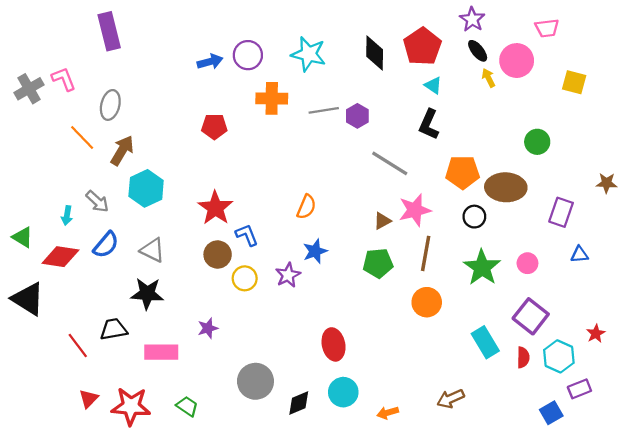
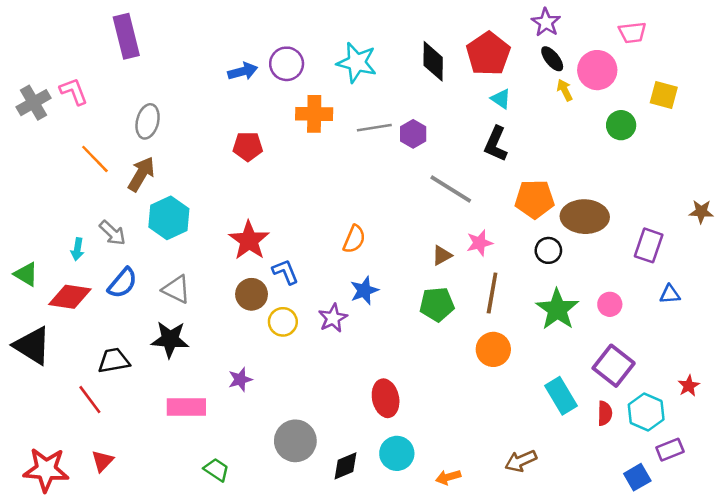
gray ellipse: (110, 105) -> (148, 121), moved
green circle: (537, 142) -> (621, 125), moved
pink star: (415, 210) -> (480, 243), size x0.7
black trapezoid: (114, 329) -> (114, 361), moved
red star: (131, 406) -> (46, 470), moved

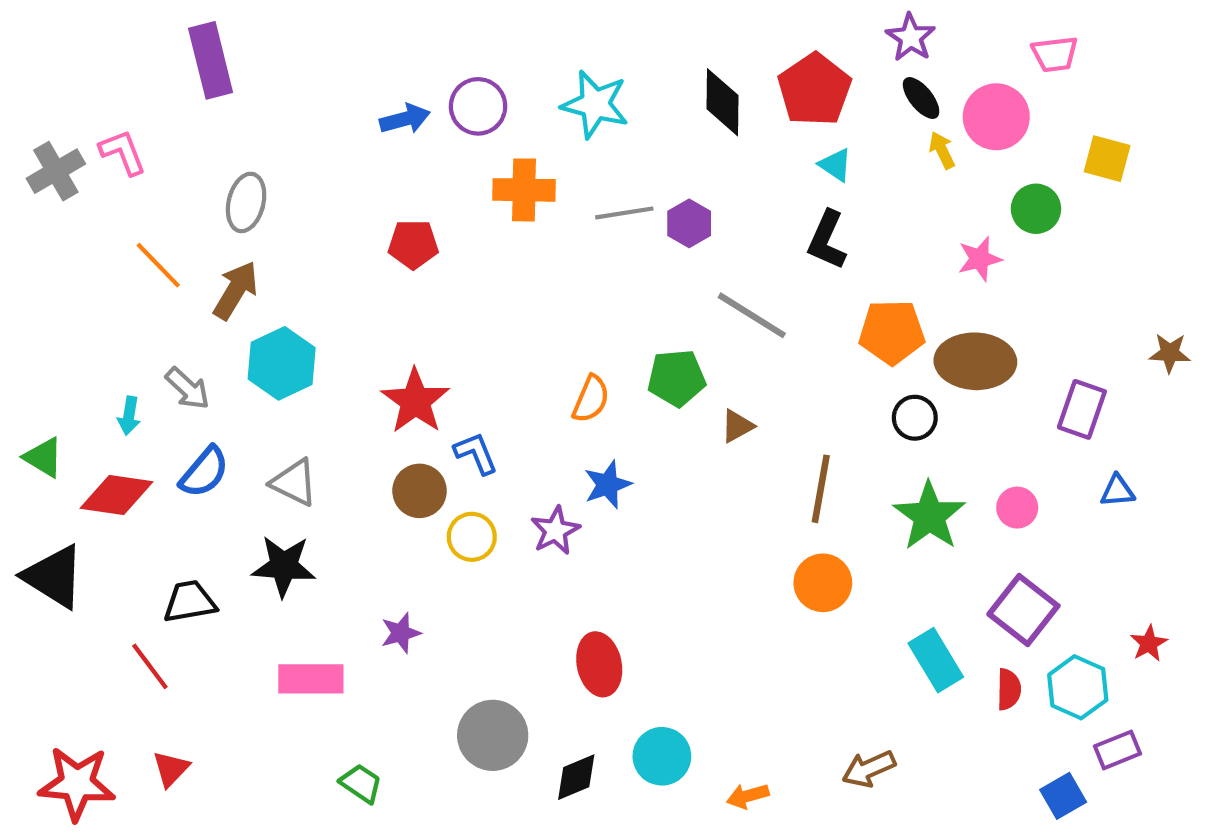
pink star: (480, 243) -> (980, 259), moved
green pentagon: (437, 304) -> (677, 378), moved
red ellipse: (386, 398) -> (599, 664), moved

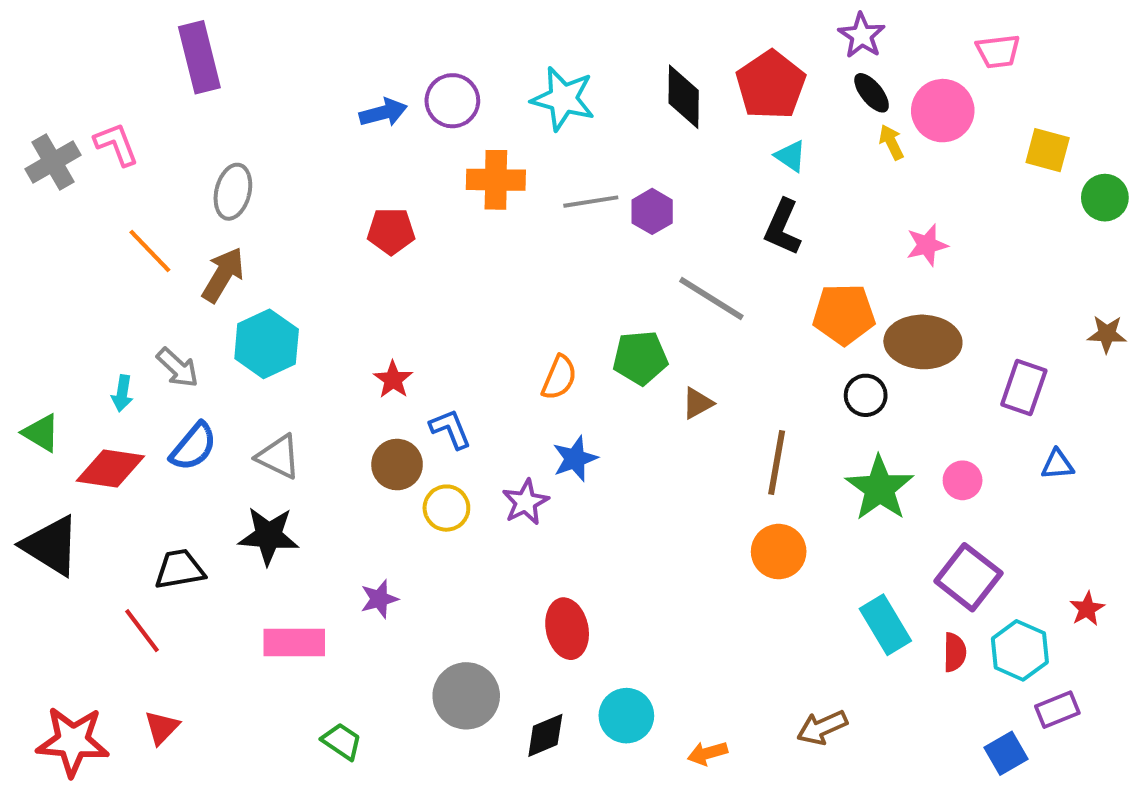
green circle: (1036, 209) -> (1105, 198), moved
red star: (415, 401) -> (393, 380), size x0.6

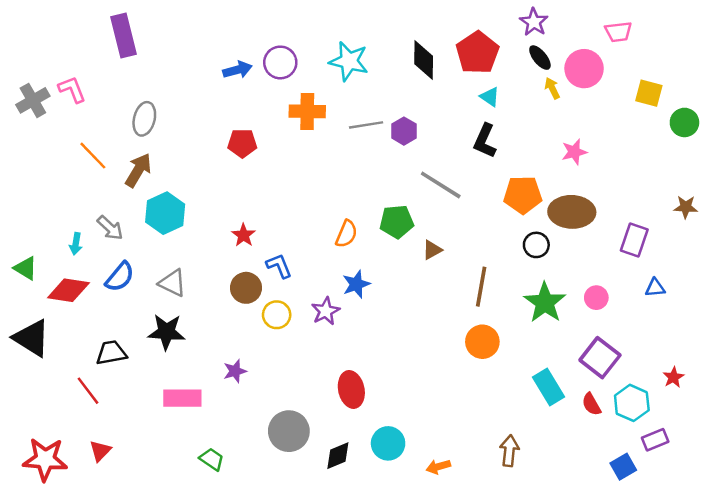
red semicircle: (955, 652) -> (591, 404), turned 150
brown arrow: (822, 727) -> (509, 451), turned 120

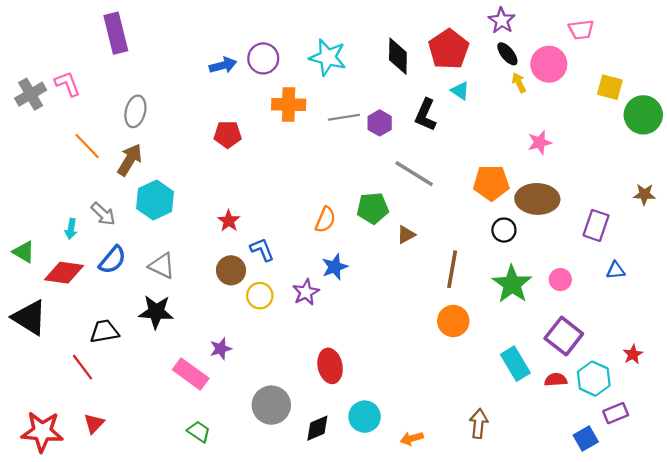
green circle: (684, 122) -> (643, 115), size x1.4
black L-shape: (485, 141) -> (426, 115), moved
pink rectangle: (182, 398) -> (191, 374), moved, turned 36
red semicircle: (591, 404) -> (556, 380), turned 115

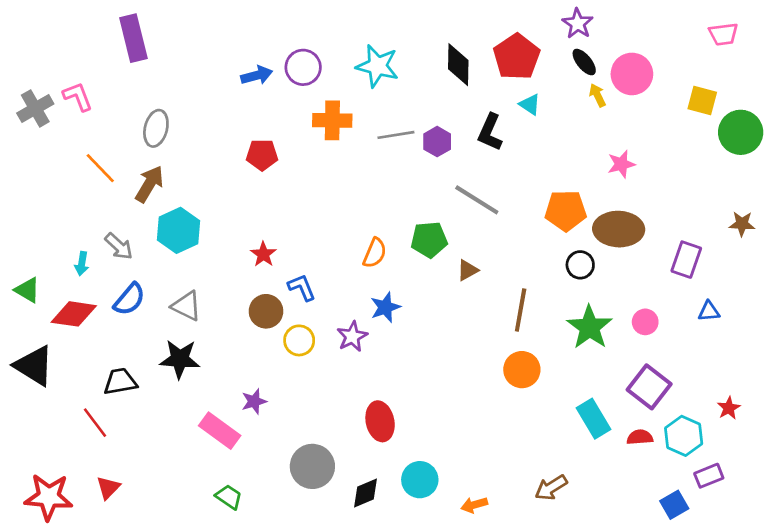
pink trapezoid: (581, 30) -> (723, 34), moved
brown arrow: (479, 423) -> (551, 488), turned -128

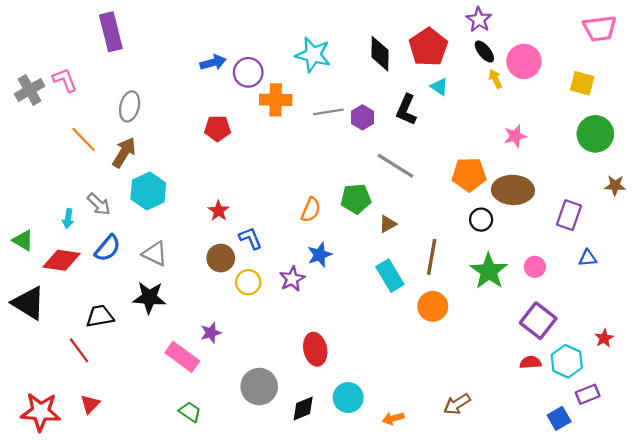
pink trapezoid: (723, 34) -> (600, 28), size x1.4
purple circle: (303, 67) -> (248, 72), moved
green circle: (741, 132) -> (595, 134), moved
cyan rectangle: (593, 419) -> (390, 276), moved

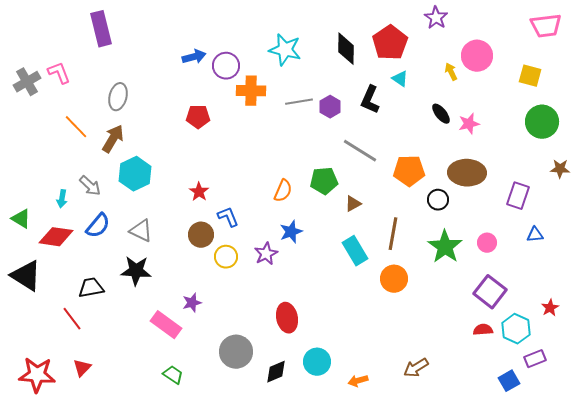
black ellipse: (484, 51) -> (441, 114), moved
orange pentagon: (469, 175) -> (409, 171), moved

